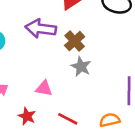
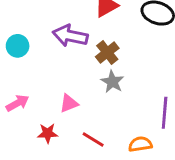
pink triangle: (44, 88) -> (69, 103), turned -36
red star: (27, 116) -> (48, 133), turned -30

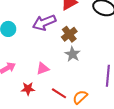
purple arrow: (70, 36) -> (44, 23), turned -35
orange semicircle: (140, 144) -> (80, 97), moved, turned -35

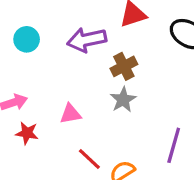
red star: (28, 89) -> (27, 133), moved

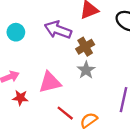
purple arrow: (87, 40) -> (58, 30), turned 36
pink triangle: (70, 114) -> (50, 82), size x1.5

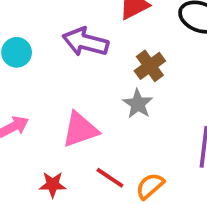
brown cross: (85, 47) -> (150, 66), moved
red star: (20, 98) -> (53, 185), moved

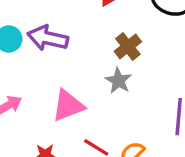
purple arrow: (85, 42) -> (48, 38), moved

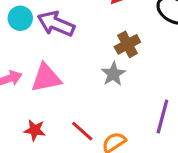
pink triangle: (68, 106) -> (46, 78), moved

